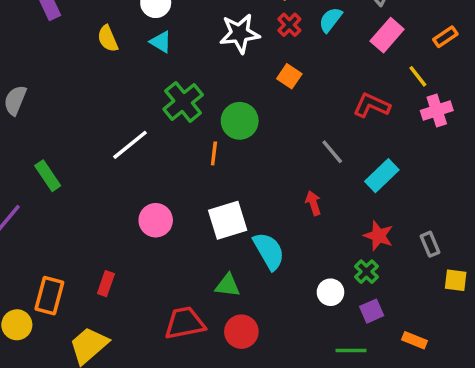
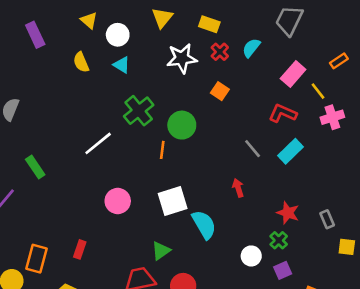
pink rectangle: (387, 35) -> (293, 74), moved
cyan rectangle: (382, 176) -> (290, 151), moved
green triangle: (228, 285) -> (161, 251), moved, turned -42

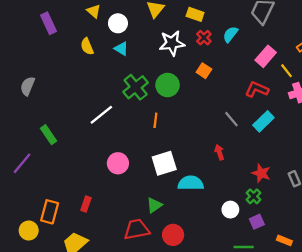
green circle: (182, 125) -> (168, 85), moved
cyan semicircle: (204, 225) -> (191, 183), turned -60

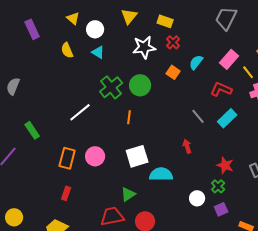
cyan semicircle: (230, 34) -> (196, 62), moved
orange rectangle: (50, 212) -> (67, 158), moved

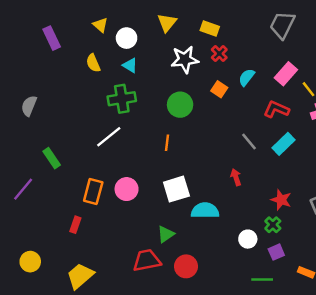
green cross: (111, 87) -> (122, 99), moved, turned 30
red rectangle: (66, 193) -> (75, 225), moved

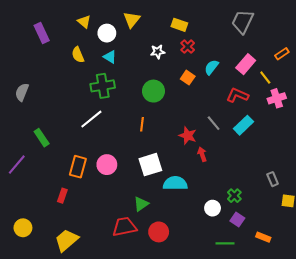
yellow triangle: (167, 23) -> (132, 20), moved
white star: (185, 59) -> (158, 52), size x0.6
red star: (281, 200) -> (188, 136), moved
purple square: (276, 252) -> (237, 220), turned -32

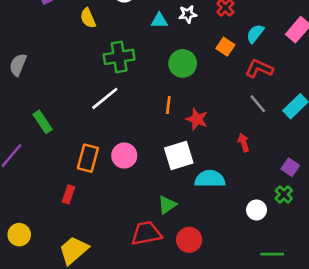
cyan triangle: (110, 57) -> (159, 21), moved, turned -32
red L-shape: (237, 95) -> (259, 69), moved
red star: (188, 136) -> (197, 119), moved
purple square: (237, 220) -> (290, 167), moved

